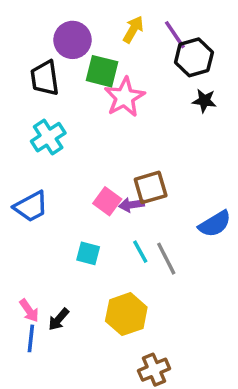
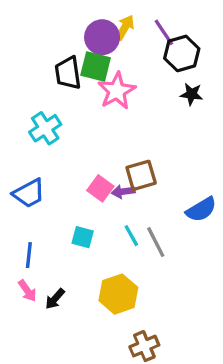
purple circle: (72, 40) -> (102, 37), moved
black trapezoid: (45, 78) -> (68, 73), moved
blue line: (31, 338) -> (29, 255), moved

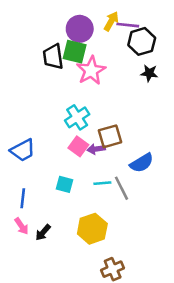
yellow arrow: (125, 27) -> (111, 21), moved
purple line: (164, 32) -> (128, 25), turned -50
cyan cross: (45, 128) -> (77, 117), moved
blue semicircle: (201, 210) -> (142, 163), moved
cyan line: (131, 236) -> (102, 183), turned -66

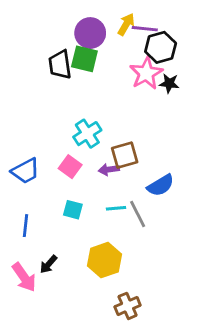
pink star: (91, 71) -> (146, 73), moved
pink square: (78, 146) -> (70, 167), moved
pink arrow: (21, 226) -> (24, 277), moved, size x1.5

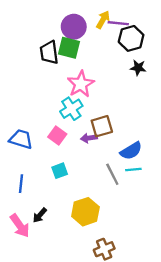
pink star: (146, 73) -> (81, 84), moved
blue trapezoid: (26, 171) -> (21, 139), turned -135
cyan line: (116, 208) -> (133, 170), moved
cyan square: (73, 210) -> (60, 171), turned -35

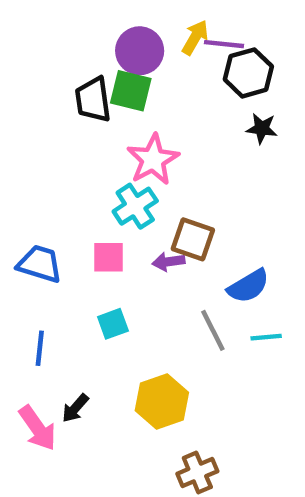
brown square: (102, 126) -> (193, 239), turned 35
pink square: (57, 136) -> (109, 257), turned -36
cyan line: (133, 170) -> (266, 337), moved

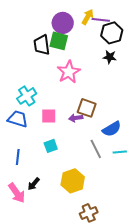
black star: (262, 128) -> (110, 57), moved
cyan cross: (135, 206) -> (27, 96), moved

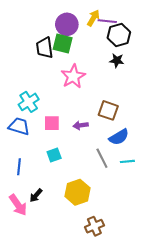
brown square: (87, 108) -> (108, 110), moved

